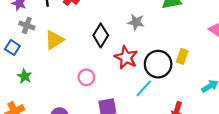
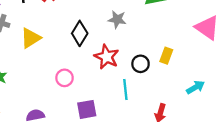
black circle: (158, 64) -> (141, 64), size x0.6
cyan line: (144, 88) -> (125, 90), turned -48

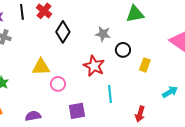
black diamond: (80, 33) -> (63, 32), moved
yellow triangle: (31, 38) -> (41, 67), moved, turned 30
black circle: (141, 64) -> (123, 50), moved

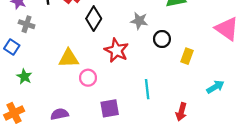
red star: (94, 66) -> (116, 50), moved

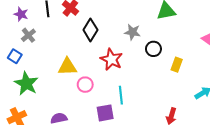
gray cross: (27, 24) -> (28, 35), turned 32
green star: (24, 77) -> (26, 84), size x1.6
cyan line: (147, 89) -> (121, 95), moved

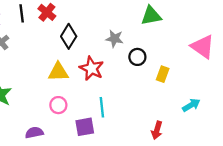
yellow triangle: (67, 67) -> (58, 72), moved
pink circle: (85, 85) -> (58, 105), moved

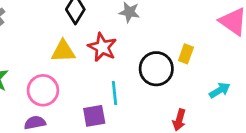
black circle: (137, 57) -> (156, 69), moved, size x1.6
pink circle: (58, 105) -> (43, 90), moved, size x1.5

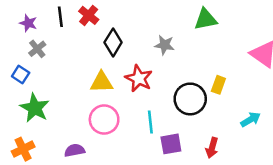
pink circle: (43, 90) -> (104, 120), moved
purple square: (94, 116) -> (171, 144), moved

